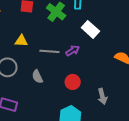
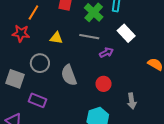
gray line: (49, 51) -> (89, 37), moved
gray semicircle: (37, 77) -> (69, 75), size x1.5

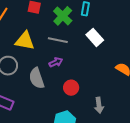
yellow triangle: (56, 38) -> (25, 41), size x1.5
purple arrow: (106, 53) -> (56, 62), moved

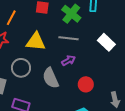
white rectangle: (95, 37) -> (106, 42), moved

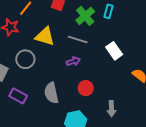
gray semicircle: (51, 78) -> (51, 93), moved

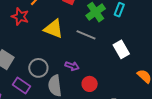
gray circle: (25, 59) -> (38, 68), moved
purple arrow: (73, 61) -> (72, 66), moved, turned 32

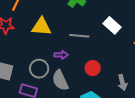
gray line: (86, 35) -> (79, 36), moved
purple arrow: (72, 66) -> (61, 55), moved

